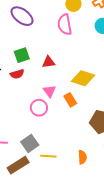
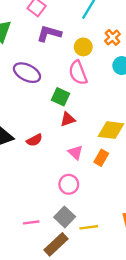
green square: (22, 55) -> (61, 97), moved, turned -35
orange rectangle: (70, 100) -> (101, 158), turned 72
pink circle: (39, 108) -> (69, 184), moved

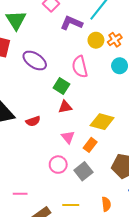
purple L-shape: (49, 34) -> (71, 23), moved
yellow circle: (83, 47) -> (96, 40), moved
gray square: (65, 217) -> (83, 171), moved

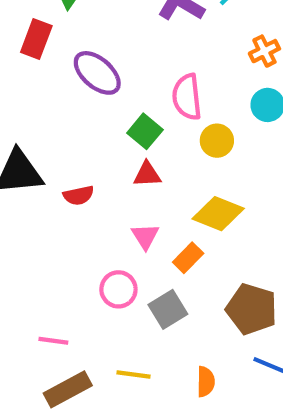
yellow circle: (96, 40) -> (217, 141), moved
pink line: (20, 194) -> (53, 341), moved

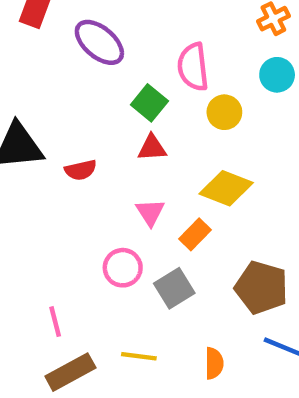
pink line: (53, 341) -> (55, 322), turned 68

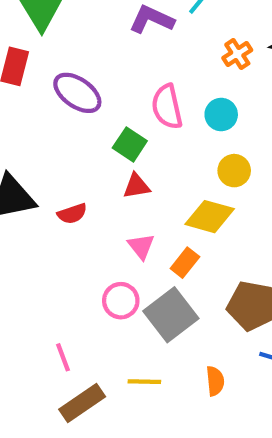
cyan circle: (277, 75) -> (221, 115), moved
yellow circle: (224, 112) -> (234, 171), moved
gray square: (174, 288) -> (171, 315), size x1.4

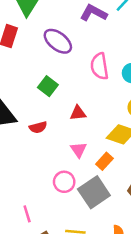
purple ellipse: (77, 93) -> (58, 41), moved
green square: (130, 144) -> (48, 86), moved

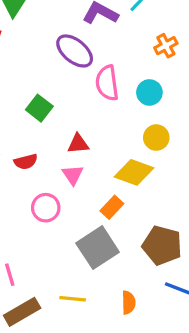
purple ellipse: (58, 41) -> (75, 51), moved
pink triangle: (79, 150) -> (73, 175), moved
pink circle: (64, 182) -> (46, 208), moved

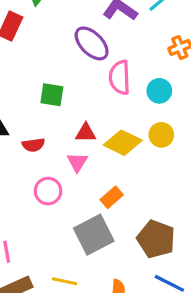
green square: (39, 108) -> (52, 95), turned -35
yellow diamond: (134, 172) -> (123, 143), moved

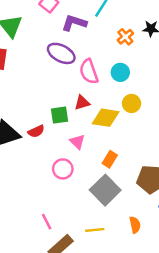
green square: (52, 95) -> (59, 115), moved
red triangle: (86, 133) -> (82, 103), moved
red semicircle: (33, 145) -> (36, 131), moved

